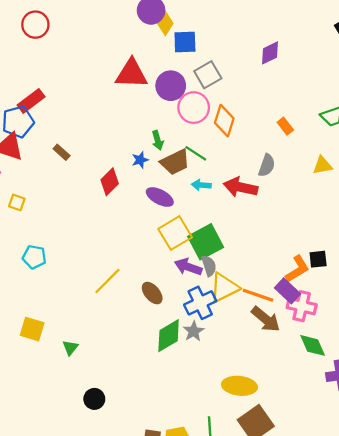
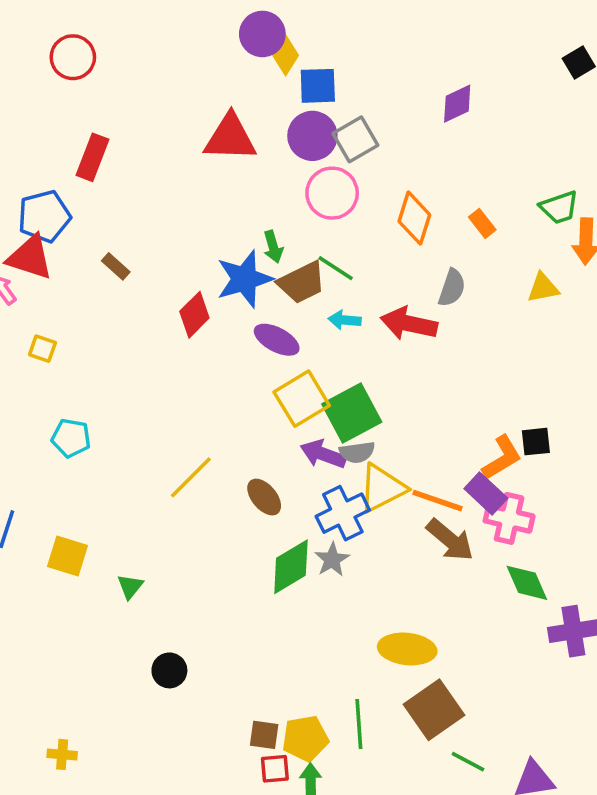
purple circle: (171, 86) -> (312, 136), moved
red rectangle: (31, 101) -> (93, 157), moved, turned -32
orange diamond: (224, 121) -> (414, 218), moved
blue star: (140, 160) -> (244, 279), size x2.0
gray semicircle: (209, 266) -> (357, 452), turned 100

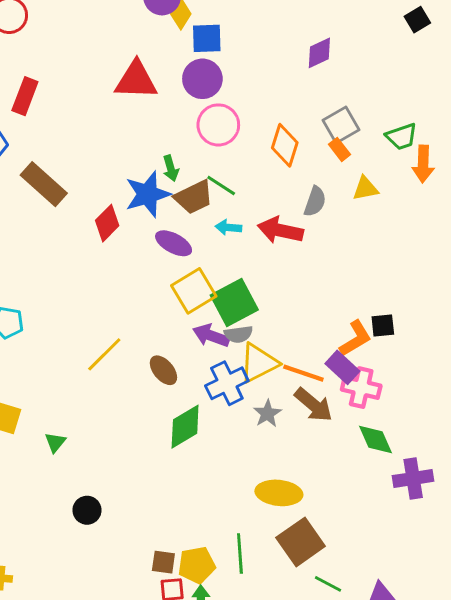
gray square: (355, 139) -> (341, 125), moved
brown rectangle: (116, 266) -> (44, 184), size x2.0
yellow triangle: (543, 288) -> (365, 188), moved
gray star: (332, 560) -> (267, 414), moved

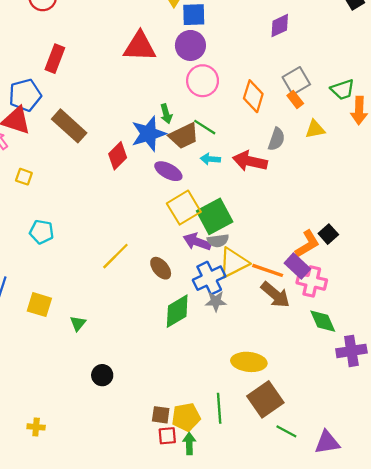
black square: (383, 326) -> (328, 234), turned -36
gray star: (267, 414) -> (216, 301), moved, turned 30

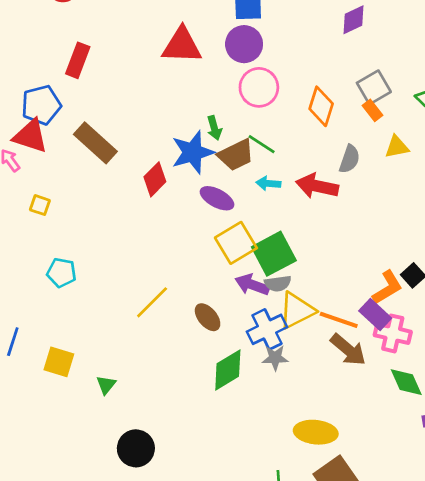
black circle: (102, 375) -> (136, 448), size x1.4

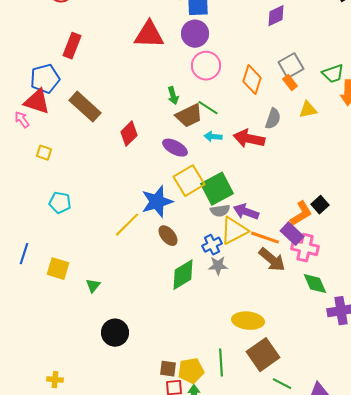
blue star: (193, 152) -> (157, 202), moved
purple arrow: (252, 285) -> (246, 212), moved
blue cross: (267, 329) -> (212, 245), size x0.7

